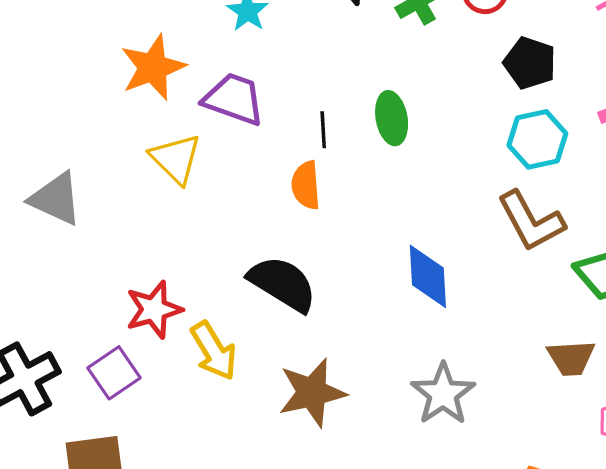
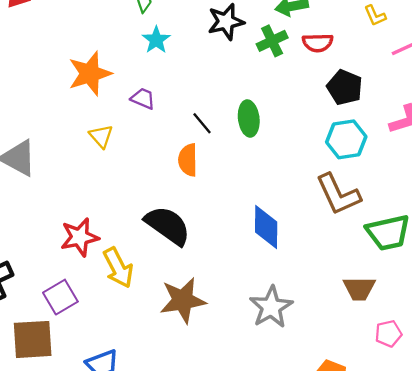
purple trapezoid: (234, 99) -> (143, 98), size x0.6
black line: (323, 130) -> (202, 123), turned -40
yellow triangle: (176, 159) -> (101, 136), size x0.7
purple square: (114, 373) -> (60, 297), moved

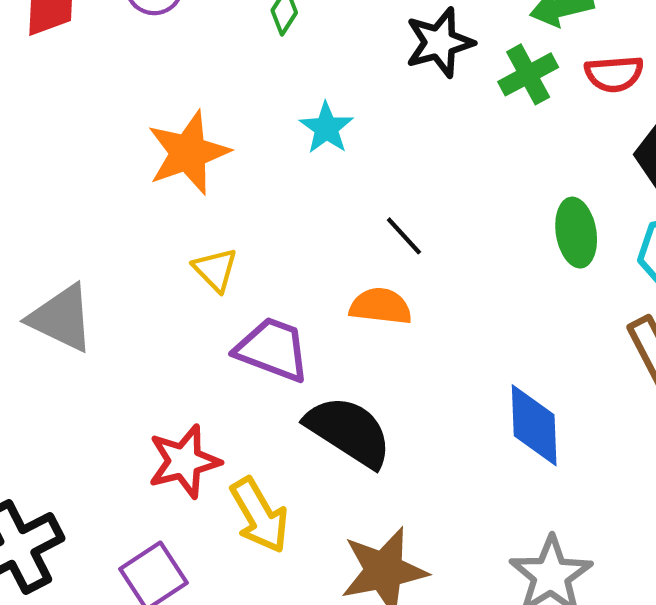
cyan star: (156, 40) -> (326, 128), moved
purple trapezoid: (143, 98) -> (272, 349), moved, size x1.6
green ellipse: (249, 118) -> (576, 233), moved
orange semicircle: (188, 160) -> (381, 306), turned 100

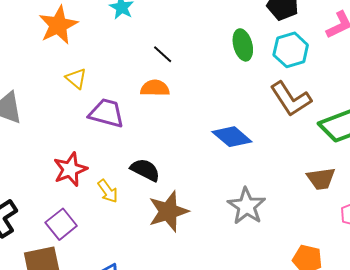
blue diamond: (534, 425) -> (232, 137), turned -42
black semicircle: (349, 431) -> (145, 170), moved, size x0.7
yellow arrow: (259, 515) -> (108, 191), size x0.7

